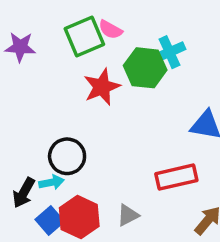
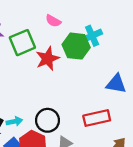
green square: (84, 37) -> (22, 43), moved
black circle: (67, 156) -> (48, 120), moved

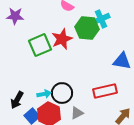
green square: (22, 43) -> (40, 45), moved
cyan arrow: (14, 121) -> (44, 94), moved

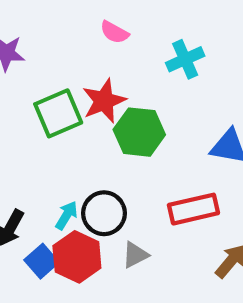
green hexagon: (87, 28) -> (139, 132), moved
cyan arrow: (44, 94) -> (67, 215), turned -48

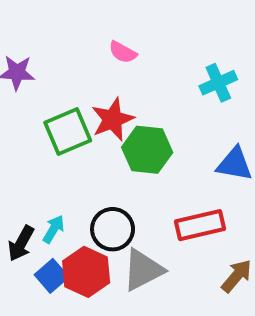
cyan cross: (185, 59) -> (218, 83), moved
cyan arrow: (67, 215) -> (54, 229), moved
gray triangle: (135, 255) -> (143, 270), size x1.6

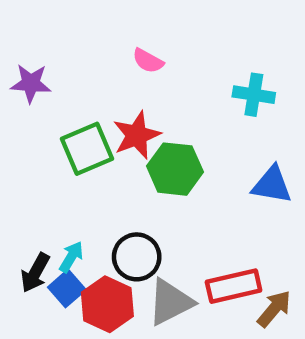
cyan cross: (218, 83) -> (254, 95), turned 33
red rectangle: (200, 225) -> (234, 286), moved
blue square: (52, 276) -> (67, 288), moved

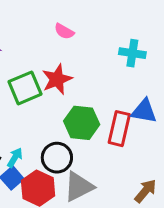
green hexagon: (175, 169) -> (82, 123), moved
red rectangle: (234, 286) -> (119, 129), moved, turned -64

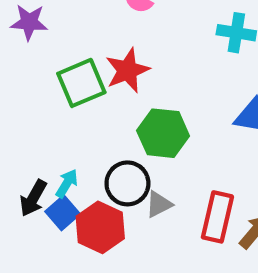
red rectangle: (119, 129) -> (217, 217), moved
gray triangle: (79, 187) -> (159, 204), moved, size x0.6

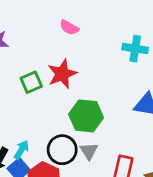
green square: (81, 83) -> (31, 82), size x0.7
gray triangle: (159, 204) -> (89, 151), moved, turned -36

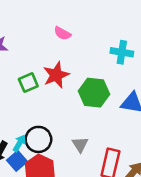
green hexagon: (86, 116) -> (94, 93), moved
black circle: (62, 150) -> (38, 139), moved

